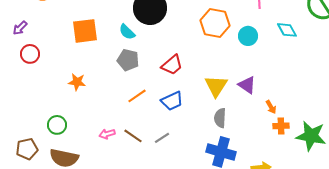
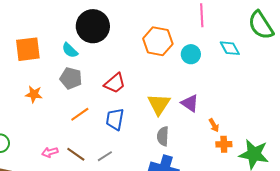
orange star: (77, 82) -> (34, 94), moved
blue trapezoid: (172, 101) -> (115, 119), turned 125

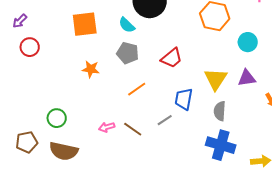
cyan circle: (191, 54) -> (248, 42), moved
purple triangle: (190, 103) -> (247, 78), turned -42
blue trapezoid: (115, 119) -> (184, 99), moved
gray line: (105, 156) -> (165, 120), moved

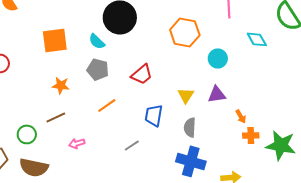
yellow triangle: (216, 79) -> (186, 95), size x0.7
gray line: (165, 120) -> (132, 145), moved
brown line: (133, 129) -> (56, 117), moved, turned -60

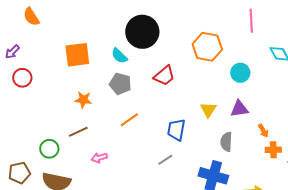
red trapezoid: (142, 74) -> (164, 76), moved
gray semicircle: (190, 127) -> (226, 142), moved
gray line: (132, 145) -> (165, 160), moved

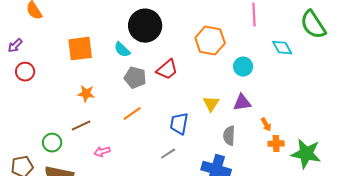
gray pentagon: (120, 84) -> (135, 78), moved

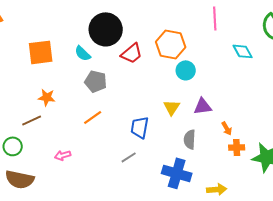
cyan circle: (243, 67) -> (186, 70), moved
red trapezoid: (167, 70) -> (132, 53), moved
brown line: (81, 126) -> (32, 120), moved

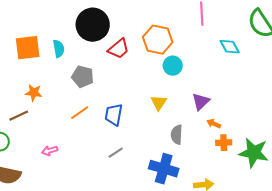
cyan semicircle: (83, 53) -> (59, 49), moved, turned -144
purple triangle: (203, 106) -> (201, 102), moved, turned -36
blue trapezoid: (140, 127) -> (114, 115), moved
orange arrow: (227, 128) -> (214, 124), turned 144

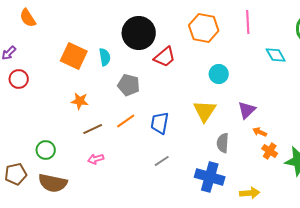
orange hexagon: (158, 40) -> (204, 28), moved
orange square: (28, 48) -> (74, 56), turned 32
yellow triangle: (159, 103) -> (205, 111), size x1.4
brown line: (19, 116) -> (93, 129), moved
orange cross: (224, 143) -> (270, 151), turned 35

